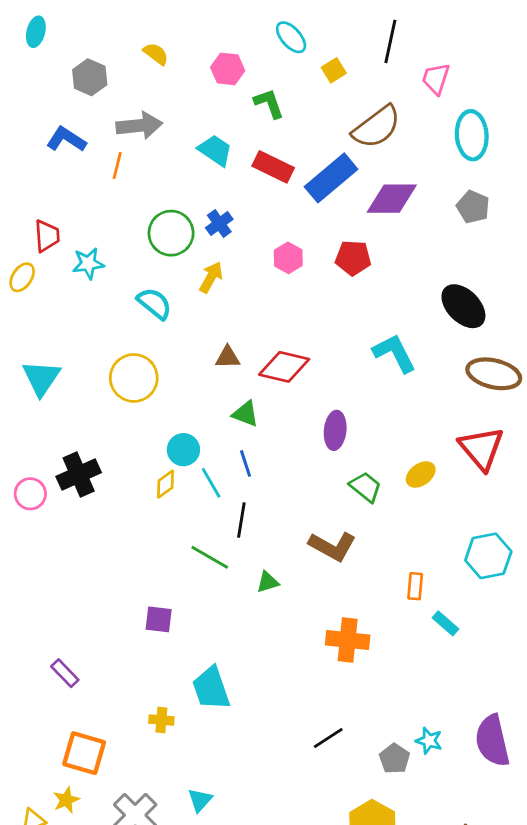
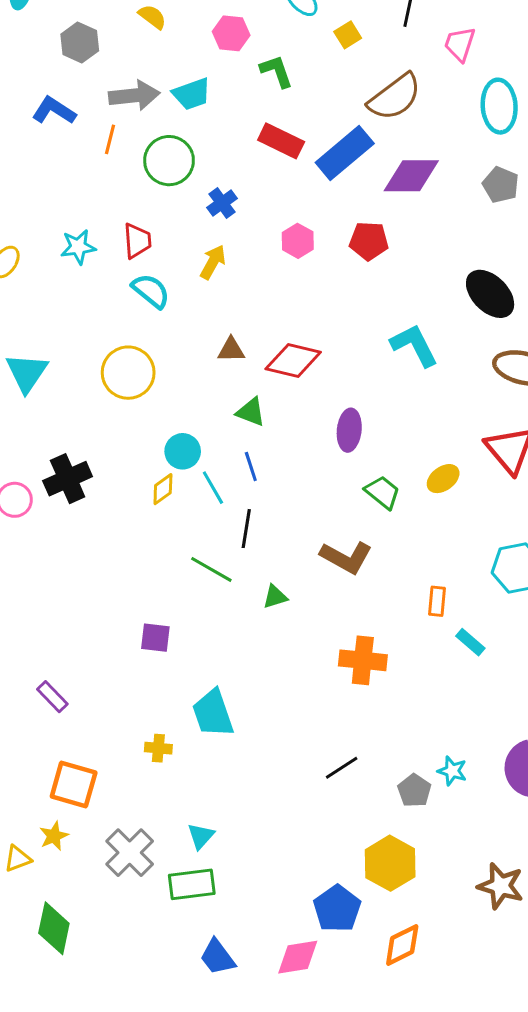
cyan trapezoid: (215, 150) -> (192, 94), moved, turned 126
green circle: (171, 233) -> (169, 161), moved
red trapezoid: (47, 236) -> (137, 241), moved

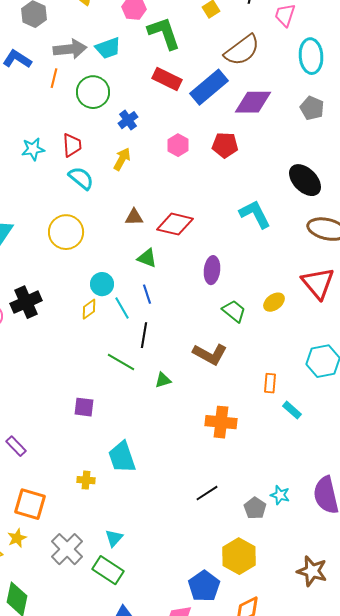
green L-shape: (277, 71) -> (164, 33), size x1.5
green rectangle: (192, 884) -> (108, 570), turned 40

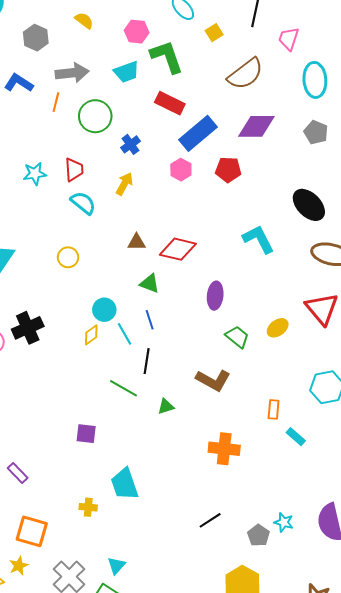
cyan trapezoid: (108, 48) -> (126, 72), moved
blue rectangle: (209, 87) -> (198, 133), moved
yellow circle: (66, 232) -> (68, 257), size x0.6

